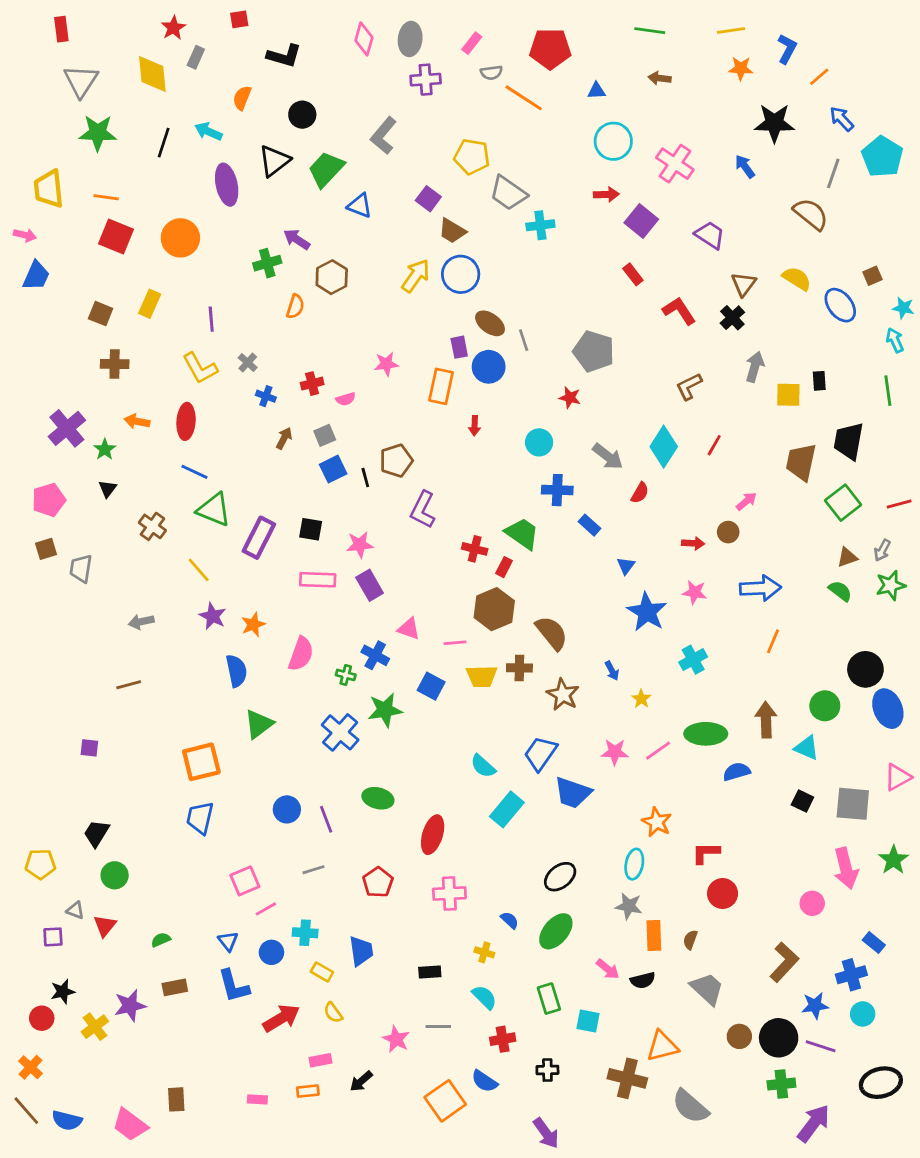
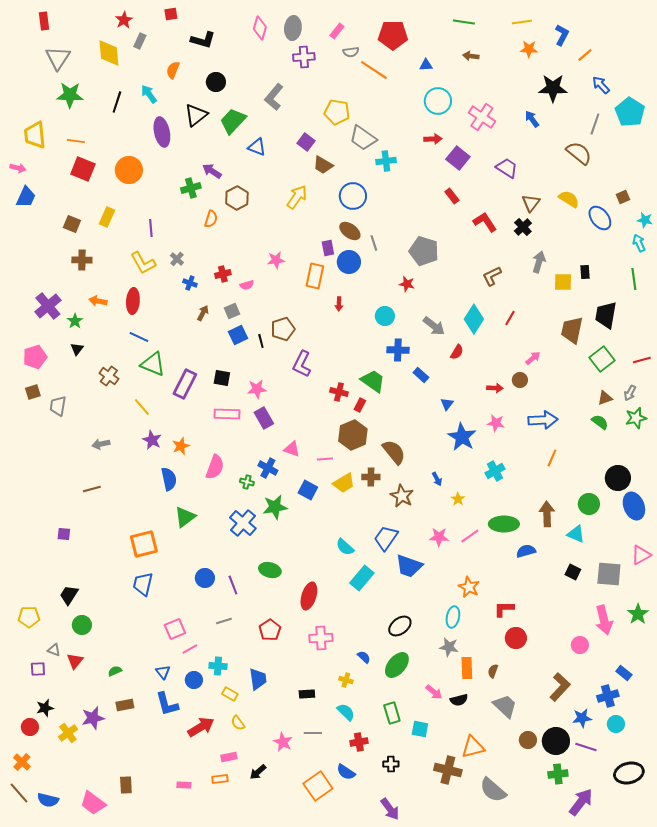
cyan arrow: (208, 131) -> (149, 94), turned 30
blue circle: (461, 274) -> (353, 196), moved
yellow trapezoid: (482, 676) -> (344, 483), turned -30

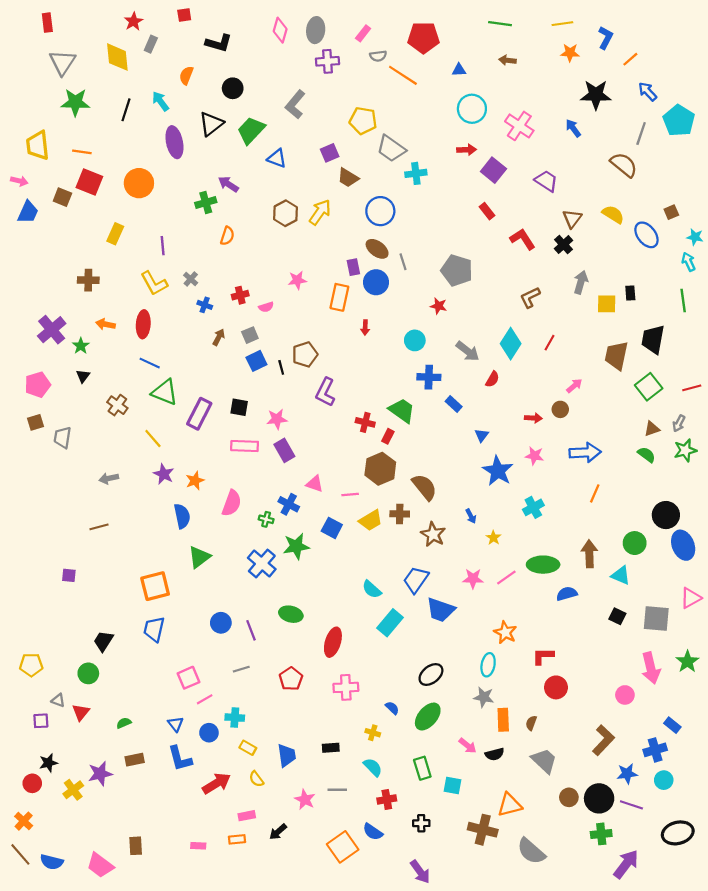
purple square: (306, 142) -> (330, 153), turned 30
brown hexagon: (237, 198) -> (285, 213), moved
brown square: (72, 224) -> (62, 197), moved
black trapezoid: (69, 595) -> (103, 641), moved
blue trapezoid: (258, 679) -> (287, 755), moved

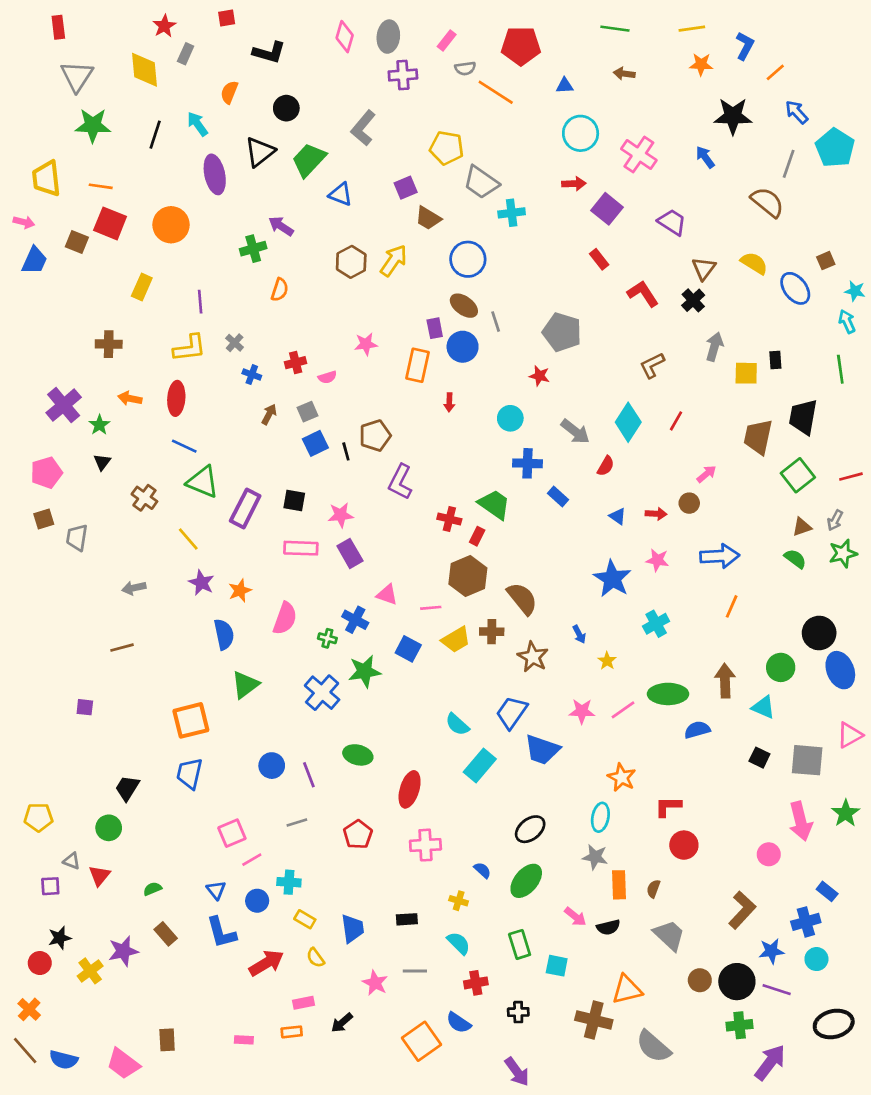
yellow L-shape: (154, 283) -> (190, 348), turned -68
blue triangle: (482, 435) -> (618, 516), moved, turned -32
brown rectangle: (135, 760) -> (166, 934), turned 60

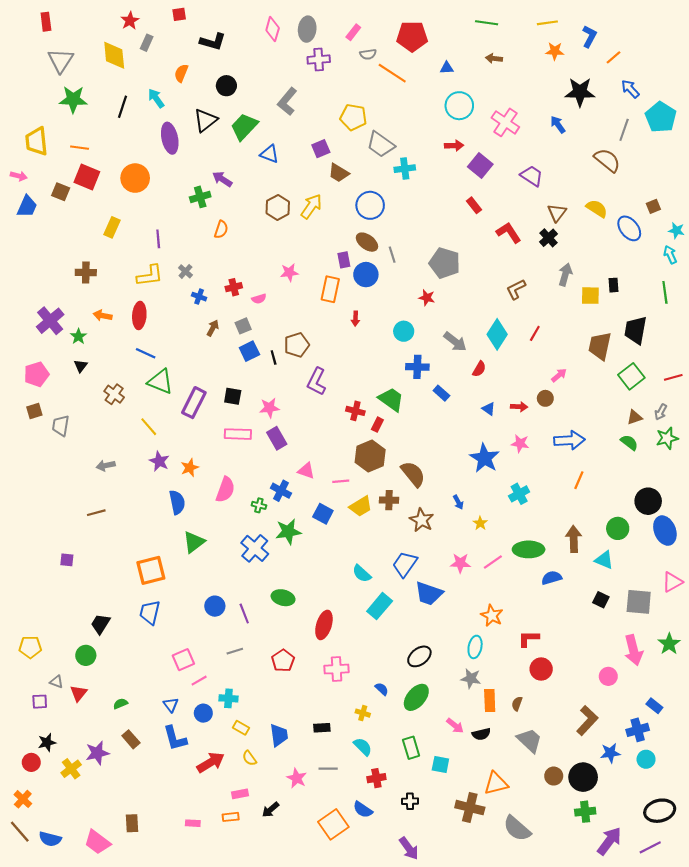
purple line: (777, 990) -> (650, 847), moved, turned -45

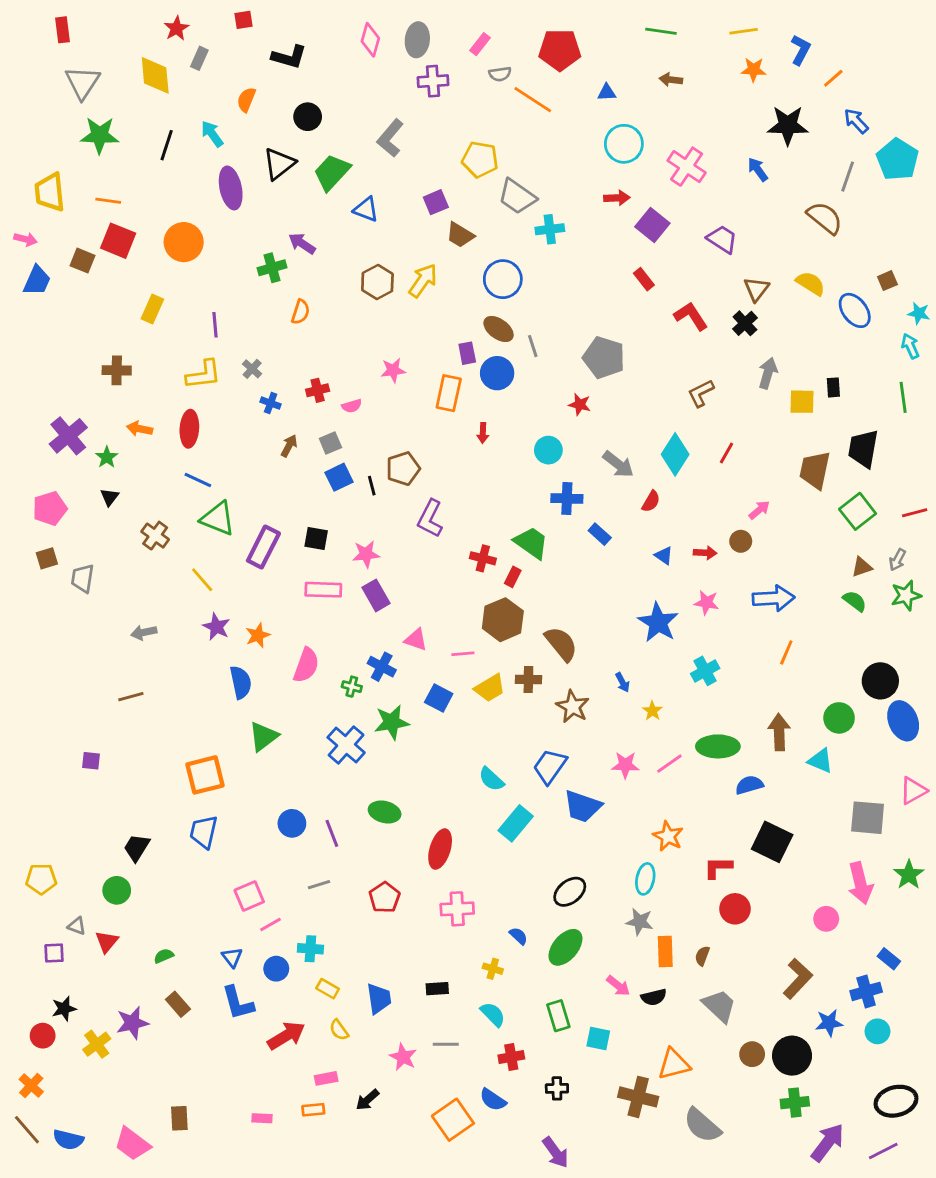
black square: (601, 600) -> (772, 842), moved, size x1.8

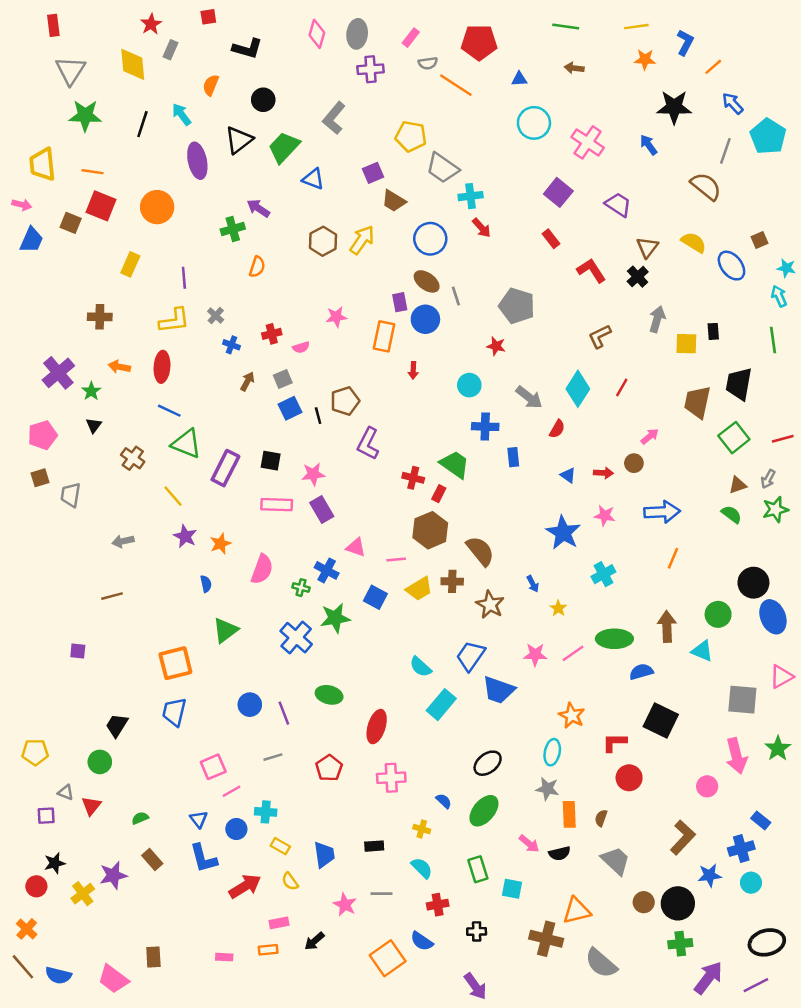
red arrow: (617, 198) -> (481, 228), moved, turned 50
blue rectangle: (600, 534) -> (513, 457), turned 42
blue semicircle: (241, 682) -> (206, 584), size x0.6

